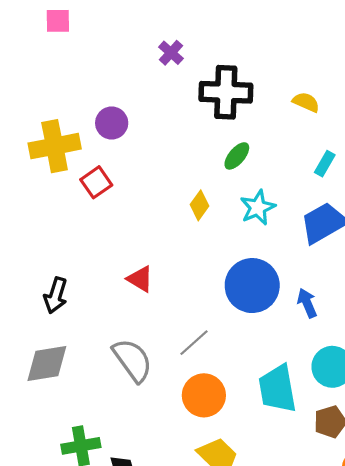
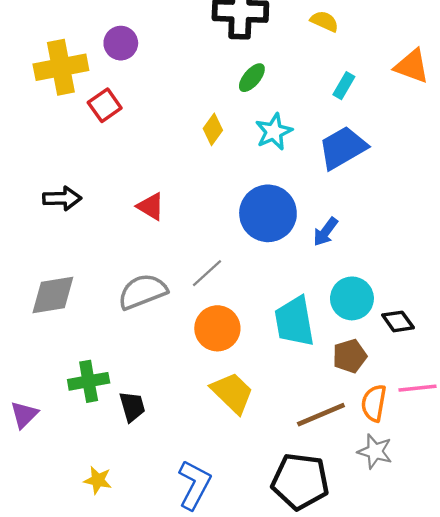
black arrow: (56, 295) -> (62, 198), moved, turned -108
blue arrow: (307, 303) -> (326, 232), turned -120
gray semicircle: (133, 360) -> (143, 292), turned -75

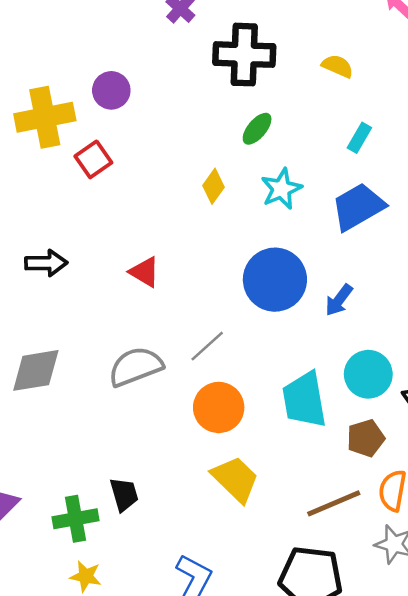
green cross: (89, 381) -> (75, 519), moved

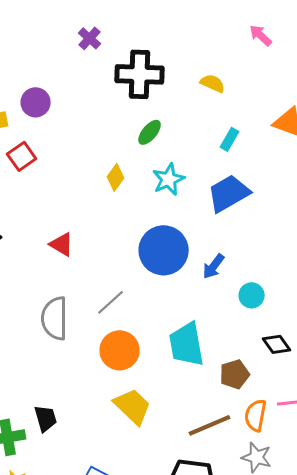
gray semicircle: (136, 367) -> (55, 318), turned -69
cyan circle: (368, 374) -> (252, 295), moved, size x0.7

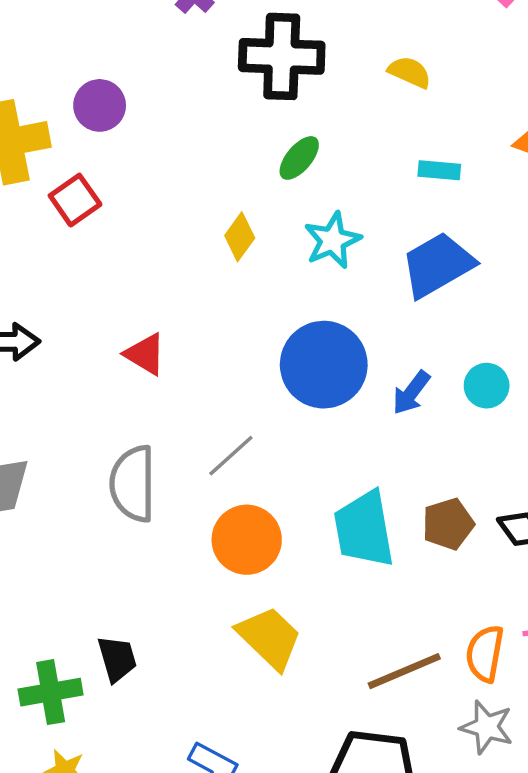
cyan rectangle: (230, 139) -> (439, 170), turned 65
cyan circle: (252, 295) -> (487, 386), moved
brown pentagon: (235, 374) -> (448, 524), moved

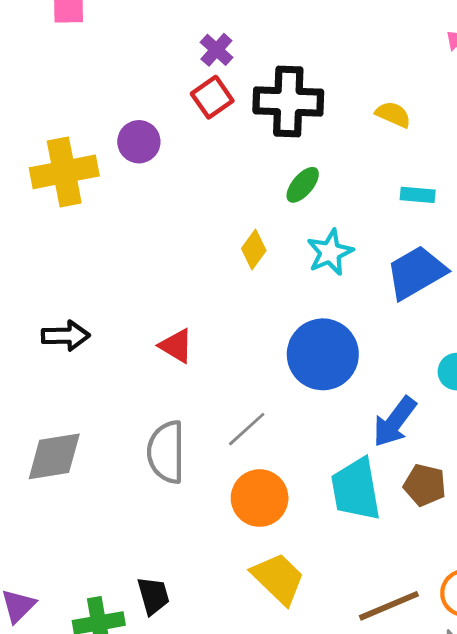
red square: (75, 200) -> (212, 97), moved
blue arrow: (411, 393) -> (395, 422), moved, size x1.4
brown pentagon: (448, 524) -> (425, 485), turned 30

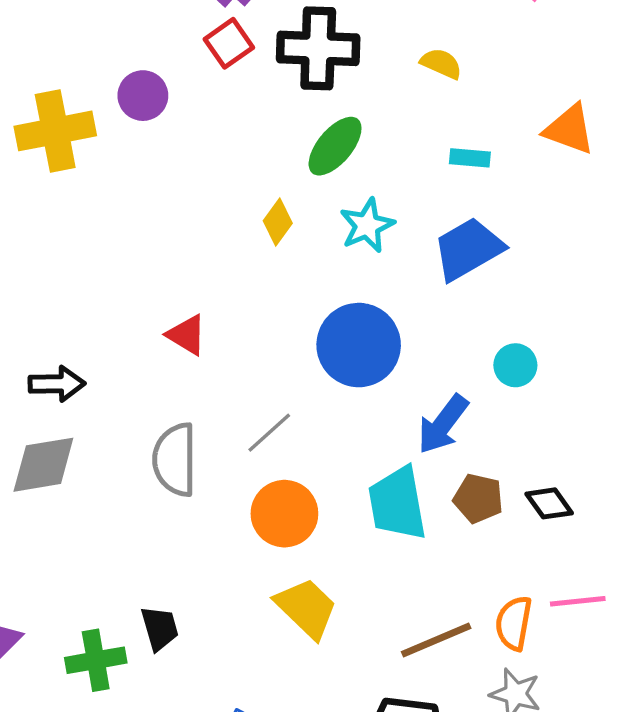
green ellipse: (303, 185) -> (335, 146), size x1.4
black arrow: (66, 336) -> (57, 384), moved

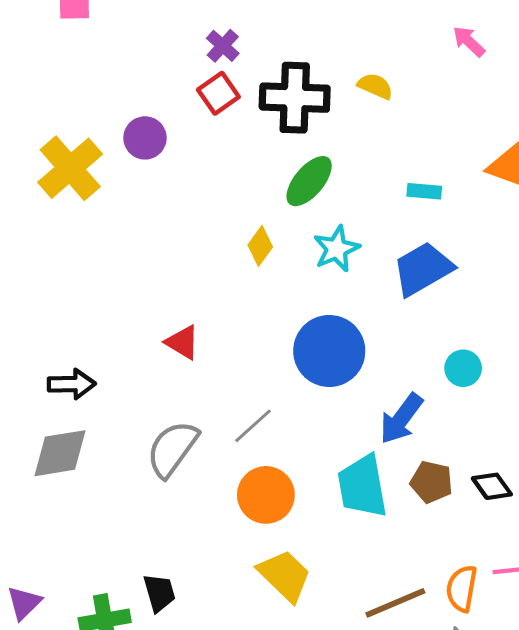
yellow semicircle: (441, 64) -> (375, 86), moved
yellow cross: (55, 131) -> (70, 168), turned -30
gray semicircle: (175, 460) -> (172, 449), turned 36

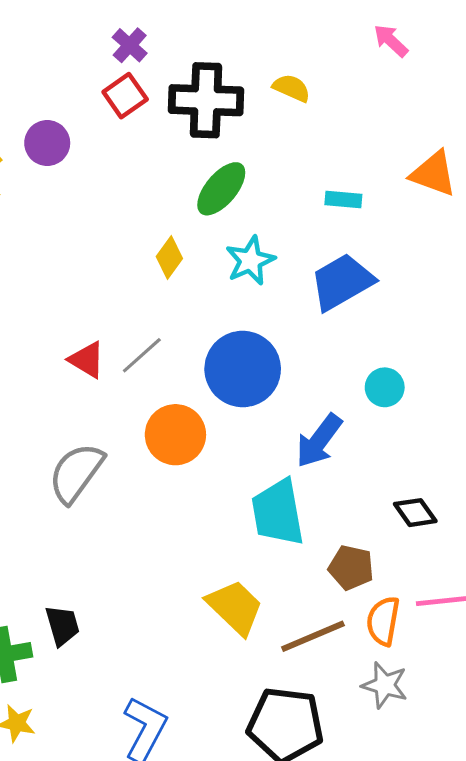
gray line: (253, 426) -> (142, 355), moved
brown pentagon: (431, 482) -> (351, 568), moved
orange circle: (266, 495) -> (175, 435), moved
yellow trapezoid: (285, 576) -> (235, 607), moved

